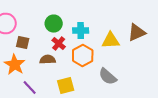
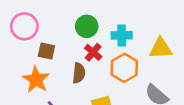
brown semicircle: (48, 60) -> (79, 73), turned 98

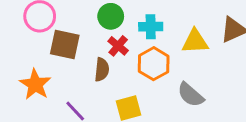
brown square: (46, 51) -> (65, 44), size x1.5
orange star: (36, 80) -> (35, 84), moved

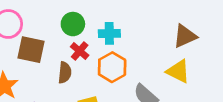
yellow triangle: (195, 41) -> (178, 71), moved, turned 30

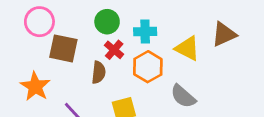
yellow triangle: (178, 71) -> (187, 48), moved

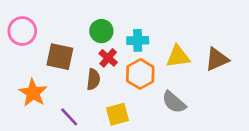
pink circle: (39, 22) -> (22, 31), moved
brown triangle: (224, 34) -> (217, 59), moved
yellow triangle: (187, 48) -> (178, 57), turned -35

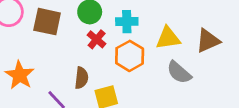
brown square: (60, 57) -> (47, 22), moved
brown semicircle: (93, 79) -> (81, 78), moved
gray semicircle: (174, 102) -> (179, 72), moved

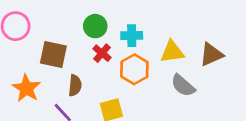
brown square: (47, 22) -> (53, 54), moved
brown semicircle: (81, 78) -> (75, 86), moved

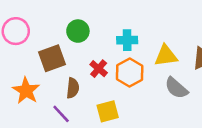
green circle: (95, 26) -> (78, 31), moved
red cross: (102, 53) -> (99, 69), moved
brown square: (53, 54) -> (52, 58), turned -32

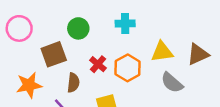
cyan cross: (127, 40) -> (125, 24), moved
orange star: (26, 91) -> (29, 85), turned 30

